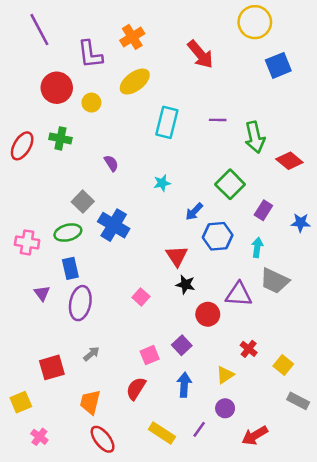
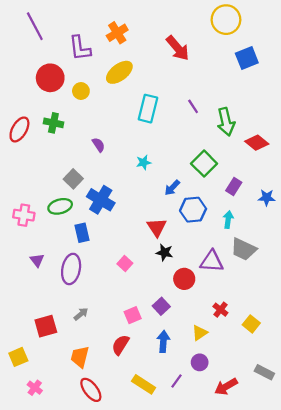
purple line: (218, 120) -> (193, 106), turned 56
blue rectangle: (70, 268) -> (82, 233), moved
gray rectangle: (298, 401) -> (264, 372), moved

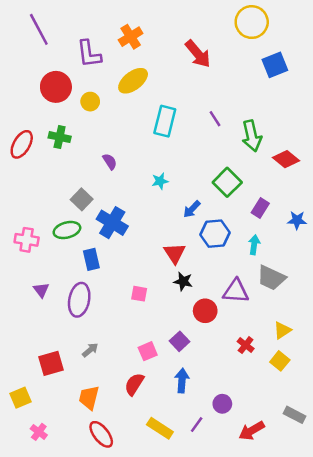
pink square: (125, 263) -> (139, 294), turned -32
yellow triangle: (200, 333) -> (282, 330), moved

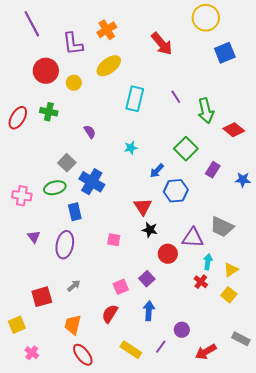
cyan arrow: (254, 245) -> (208, 262), moved

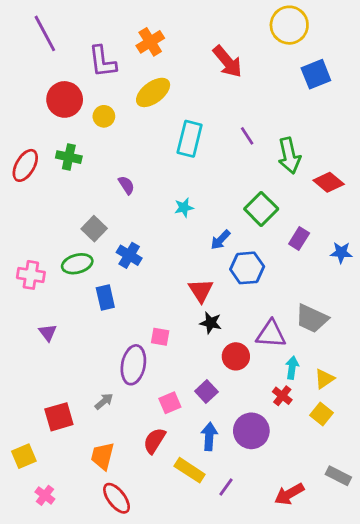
blue cross: (92, 182) -> (129, 255), size x0.7
purple ellipse: (65, 245) -> (133, 365), moved
purple circle: (182, 330) -> (251, 431), moved, size x1.6
yellow rectangle: (131, 350) -> (190, 470), moved

